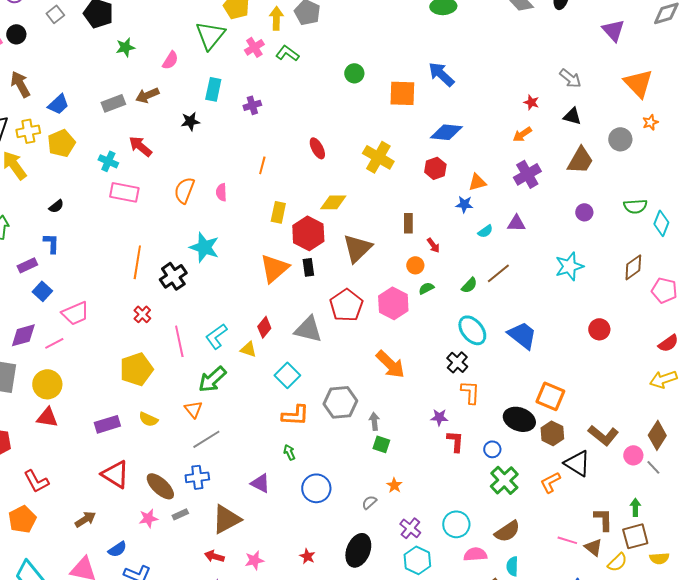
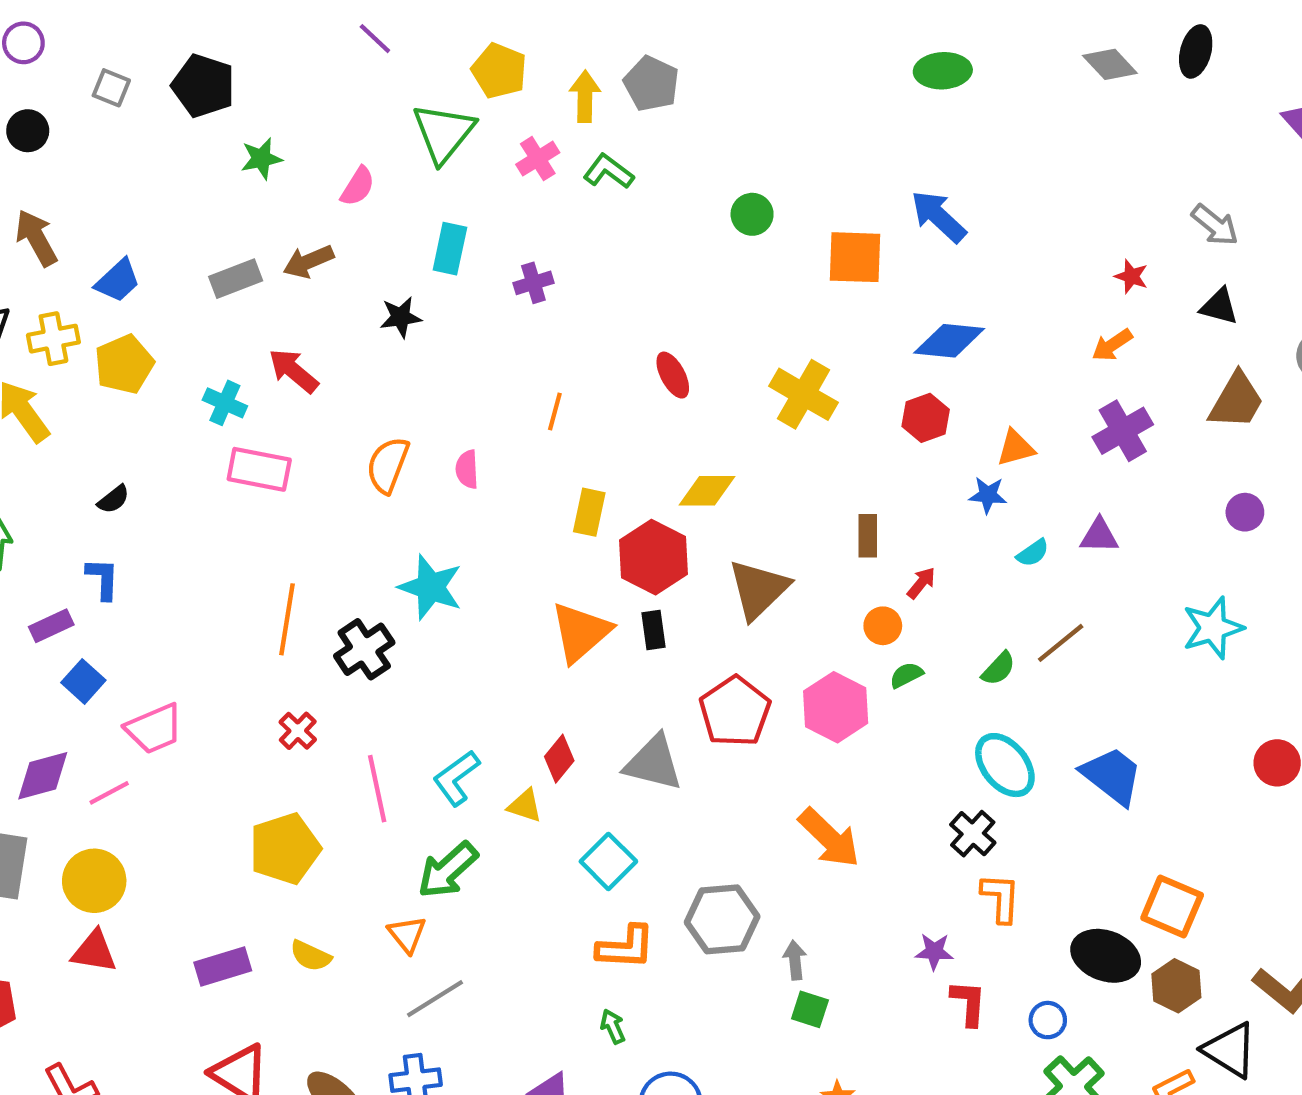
gray square: (55, 14) -> (111, 88), turned -30
red arrow: (433, 245) -> (921, 583), turned -105

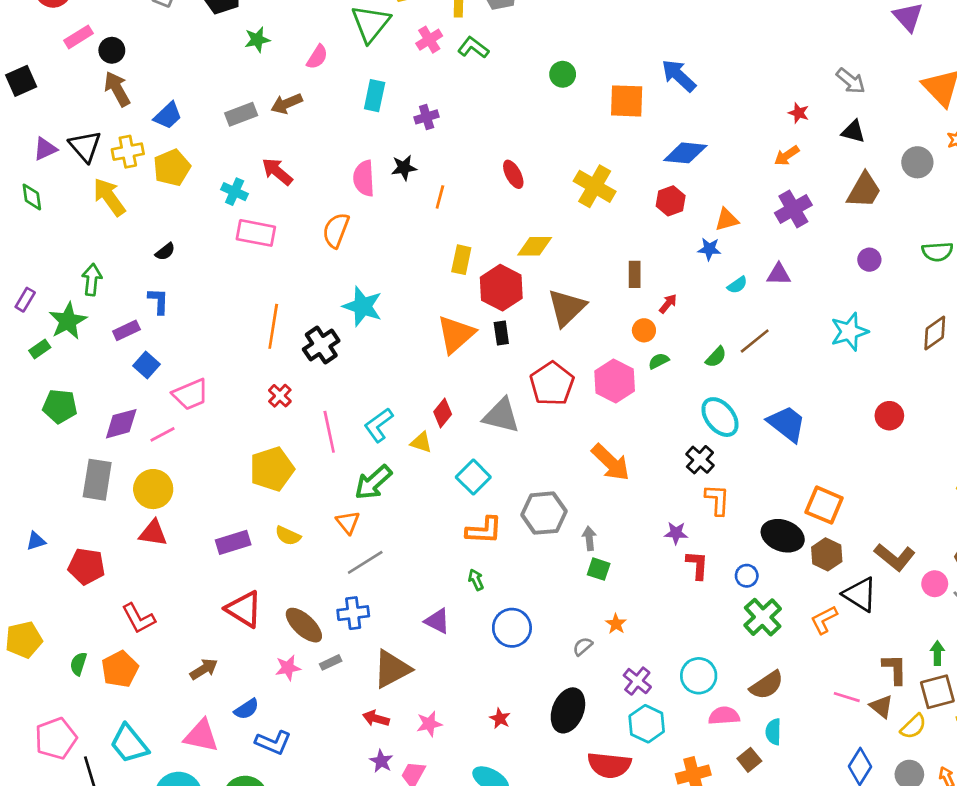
black circle: (28, 131) -> (112, 50), moved
black star: (401, 317) -> (404, 168), moved
pink semicircle: (467, 469) -> (364, 178), moved, size x1.5

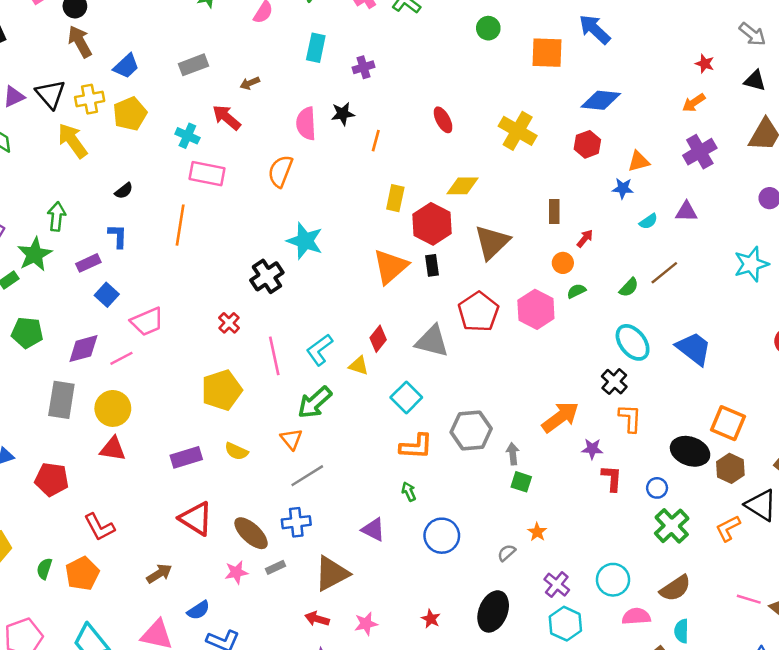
brown arrow: (287, 104) -> (250, 83), moved, size x0.7
orange line: (273, 326) -> (180, 225), moved
orange arrow: (611, 462) -> (560, 417), moved, turned -81

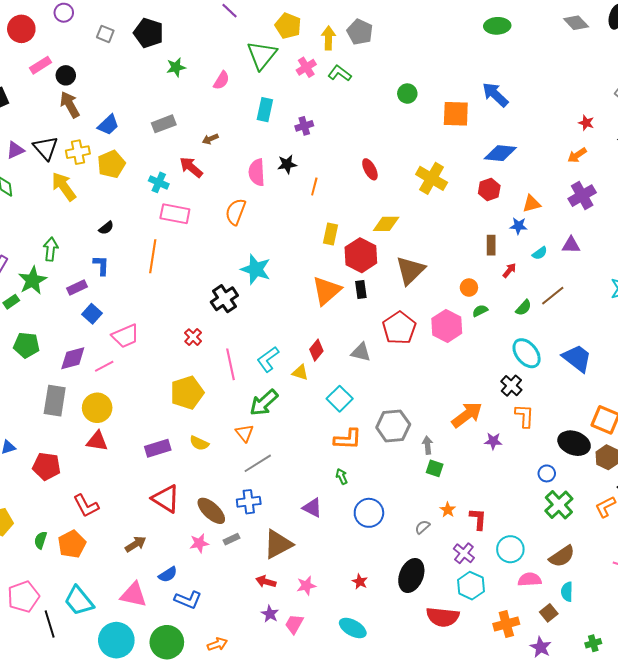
brown rectangle: (554, 212) -> (491, 245), moved
red arrow: (585, 238) -> (509, 270), moved
gray triangle: (432, 341) -> (361, 352), size x0.7
red L-shape: (612, 478) -> (478, 519), moved

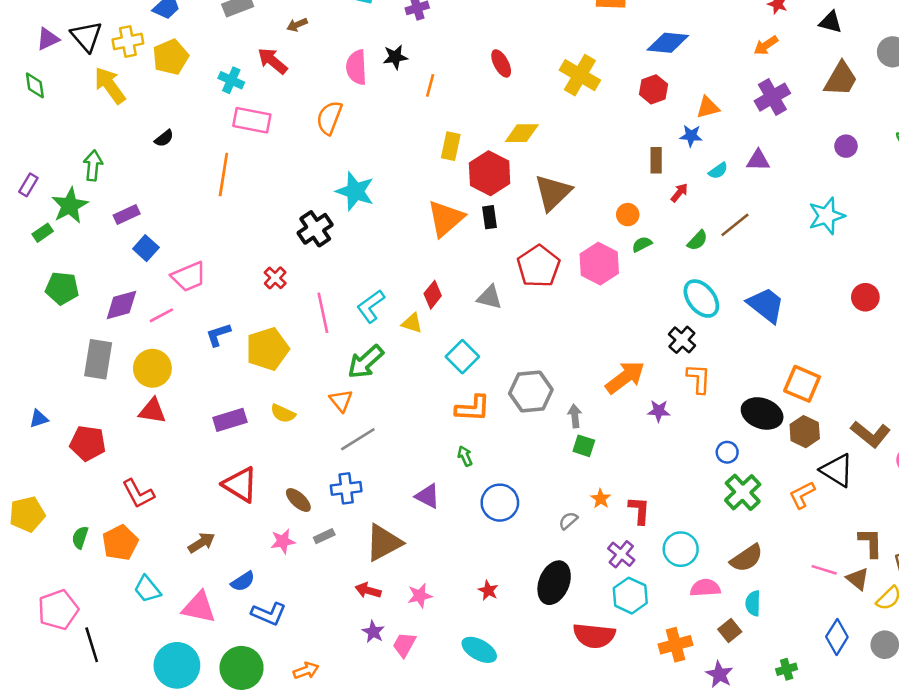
blue L-shape: (101, 265) -> (218, 335), moved, turned -110
brown ellipse: (211, 511) -> (298, 500), size x0.7
cyan trapezoid: (79, 601) -> (147, 589), moved, size x0.7

